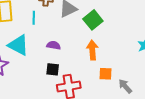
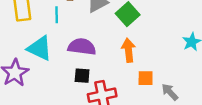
purple semicircle: (54, 45) -> (82, 47), size x1.6

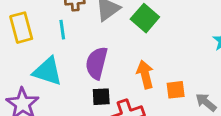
purple semicircle: (82, 47) -> (97, 63), turned -76
orange arrow: (128, 50) -> (145, 75), moved

